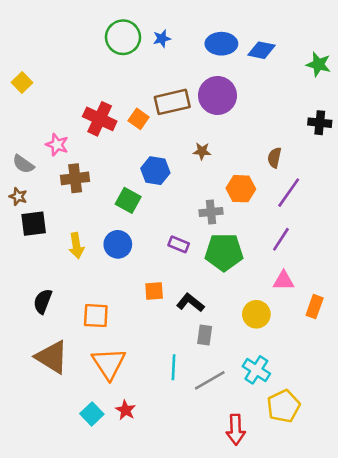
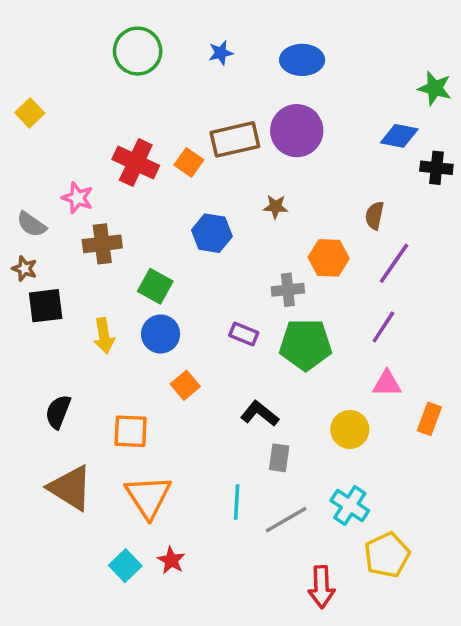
green circle: (123, 37) -> (138, 51), moved
blue diamond: (262, 50) -> (399, 136), moved
green square: (128, 200) -> (155, 286), moved
orange square: (154, 291) -> (185, 385), moved, turned -36

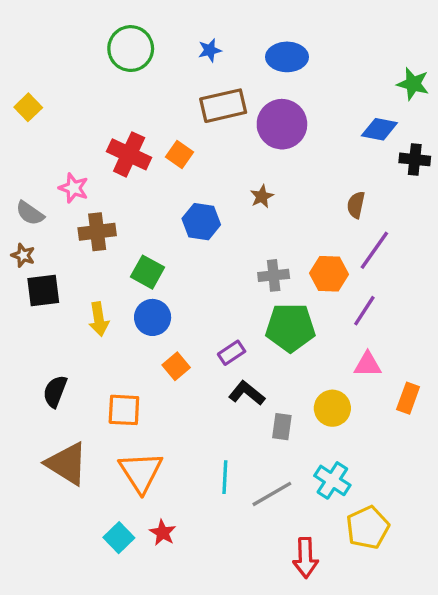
brown rectangle: (235, 139) -> (223, 106), moved
brown star: (276, 207) -> (262, 196), turned -30
orange hexagon: (329, 258) -> (329, 274), moved
purple rectangle: (244, 334) -> (232, 353), moved, turned -56
gray rectangle: (279, 458) -> (282, 427), moved

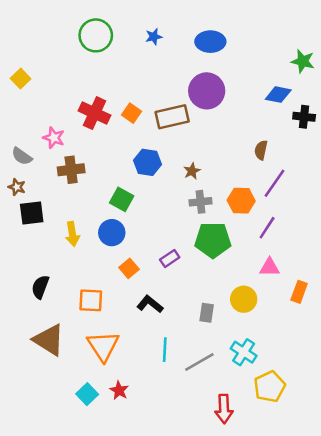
brown rectangle: (223, 106) -> (172, 117), moved
brown star: (262, 196) -> (192, 171), moved
green square: (148, 272) -> (122, 199), moved
black L-shape: (247, 393) -> (150, 304), moved

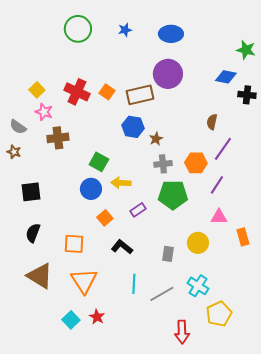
yellow square: (21, 79) -> (37, 90), moved
blue hexagon: (148, 162) -> (133, 127), moved
black square: (32, 213) -> (31, 192), moved
yellow arrow: (72, 234) -> (121, 183), moved, turned 102
orange rectangle: (299, 292) -> (243, 237), turned -36

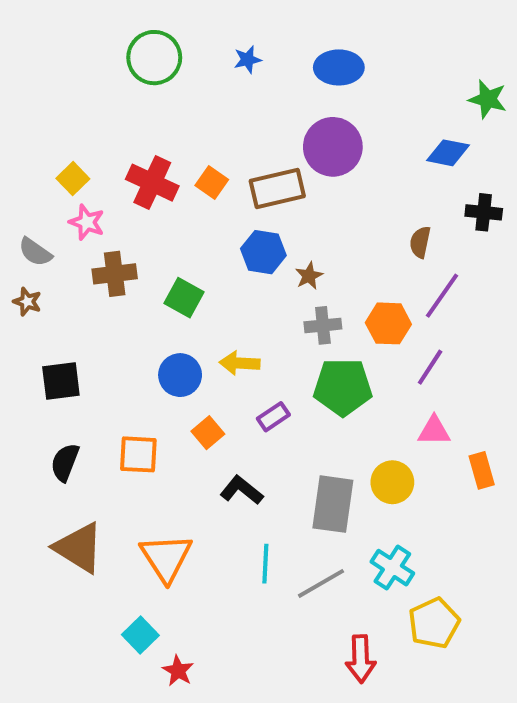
black cross: (247, 95) -> (484, 212), moved
green square: (99, 162) -> (184, 298), moved
orange square: (74, 244) -> (138, 454), moved
gray rectangle: (168, 254) -> (333, 504), size x1.8
red star: (97, 317) -> (178, 671), moved

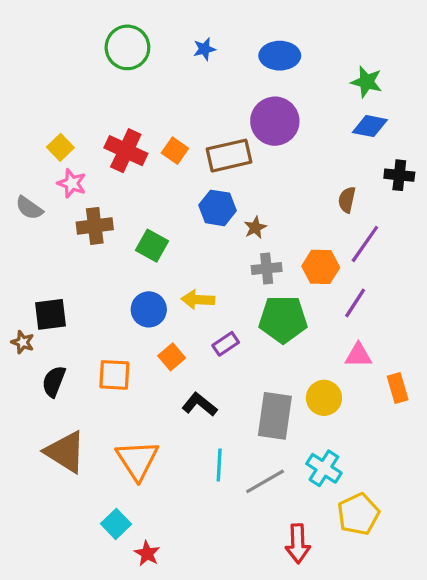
green star: (488, 99) -> (367, 82), moved
brown star: (27, 302) -> (23, 342), moved

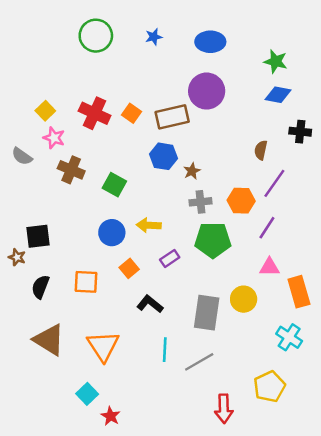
brown cross: (95, 226) -> (71, 170), turned 30
orange rectangle: (398, 388) -> (299, 292), size x1.4
cyan cross: (324, 468) -> (289, 337), moved

